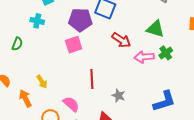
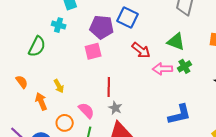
green semicircle: (17, 44) -> (37, 46), size x1.5
gray star: (119, 96) -> (115, 108), moved

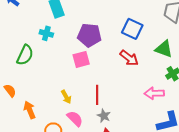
blue square: (127, 18) -> (132, 29), moved
pink arrow: (162, 69) -> (154, 93), moved
yellow arrow: (59, 86) -> (66, 97), moved

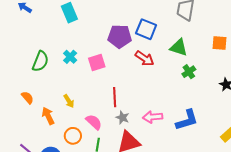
cyan cross: (46, 33) -> (70, 57), moved, turned 32
purple pentagon: (89, 35) -> (120, 36), moved
pink arrow: (154, 93) -> (153, 117), moved
yellow arrow: (66, 97) -> (69, 101), moved

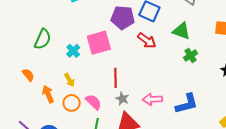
cyan cross: (70, 57) -> (73, 51), moved
pink square: (97, 63) -> (99, 43), size x1.4
orange circle: (73, 136) -> (72, 103), moved

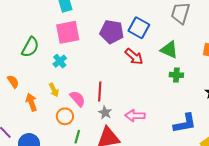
pink square: (99, 43) -> (68, 32), moved
green cross: (190, 56) -> (176, 75), turned 32
pink semicircle: (93, 102) -> (78, 99), moved
orange circle: (72, 103) -> (65, 116), moved
blue L-shape: (187, 104) -> (185, 123), moved

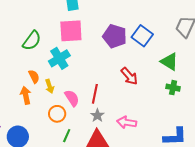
red arrow: (134, 57) -> (129, 76), moved
cyan cross: (60, 61) -> (59, 58), size x1.5
orange semicircle: (13, 82) -> (34, 76), moved

